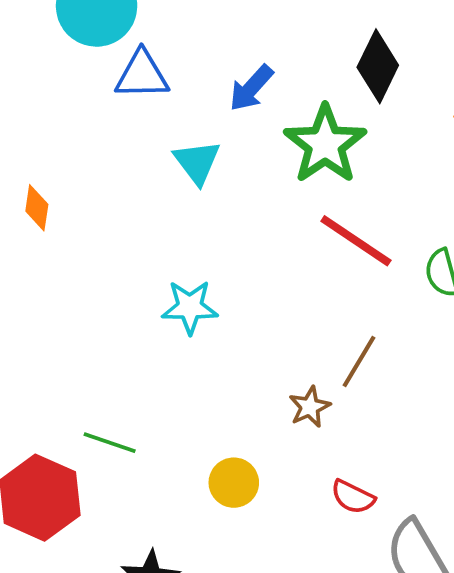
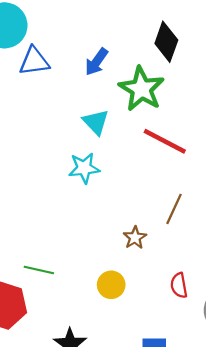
cyan triangle: (197, 162) -> (96, 122), moved
cyan star: (190, 307) -> (84, 168), moved
brown star: (310, 407) -> (135, 238), moved
red semicircle: (353, 497) -> (179, 285), turned 60

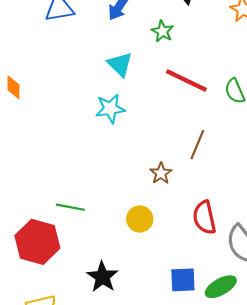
green star: (141, 89) -> (162, 31), size x0.5
red semicircle: (179, 285) -> (204, 217), size x1.4

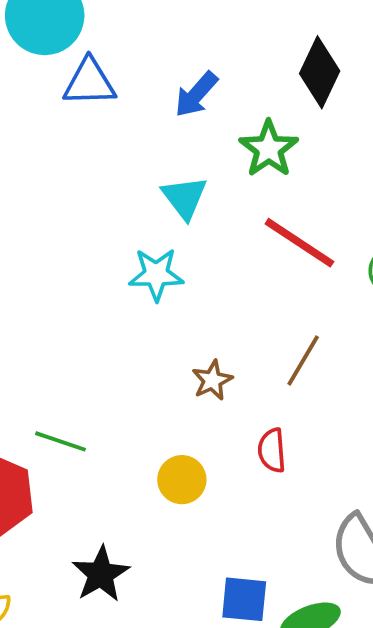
green star: (162, 31) -> (269, 149), size x1.4
brown star: (161, 173) -> (212, 380), moved
red semicircle: (204, 217) -> (272, 450), moved, size x0.7

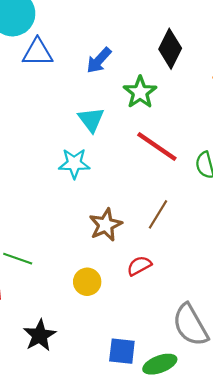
brown star: (212, 380) -> (106, 225), size x1.4
red semicircle: (272, 450) -> (139, 266), turned 65

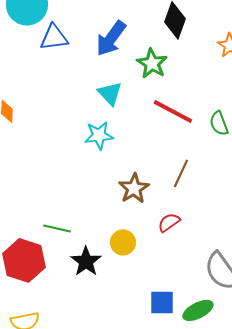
blue arrow: (99, 60) -> (111, 38), size x1.4
black star: (40, 335) -> (86, 261), moved

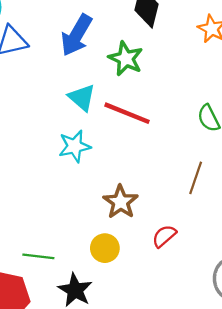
red line: (173, 111) -> (127, 113), moved
brown line: (181, 173) -> (196, 178), moved
yellow circle: (123, 242) -> (105, 248), moved

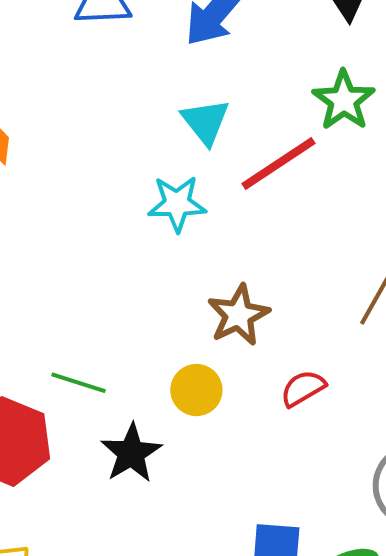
green star: (126, 59) -> (344, 100), moved
red line: (127, 113) -> (279, 164), turned -66

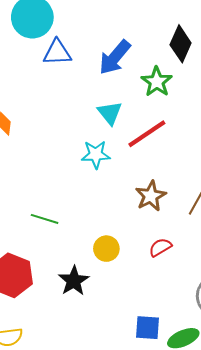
green star: (344, 100) -> (157, 82), moved
brown star: (238, 315) -> (151, 196), moved
green line: (79, 383) -> (45, 219), moved

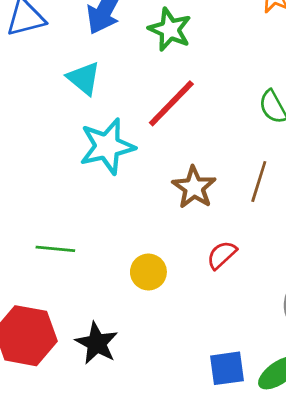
cyan triangle: (110, 113) -> (84, 78), moved
cyan star: (96, 155) -> (107, 146), size x1.4
black star: (74, 281) -> (97, 343), moved

